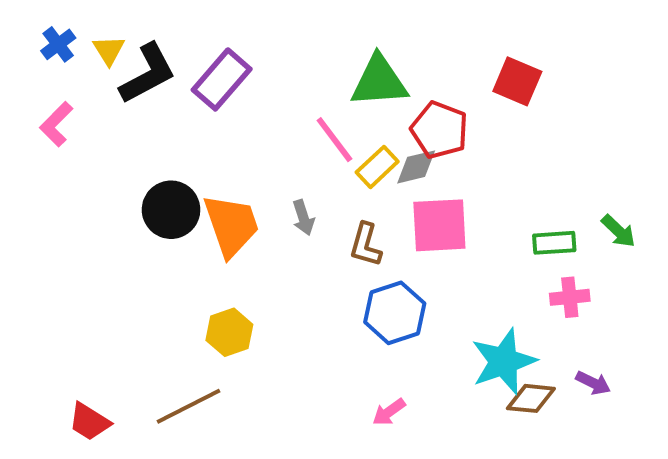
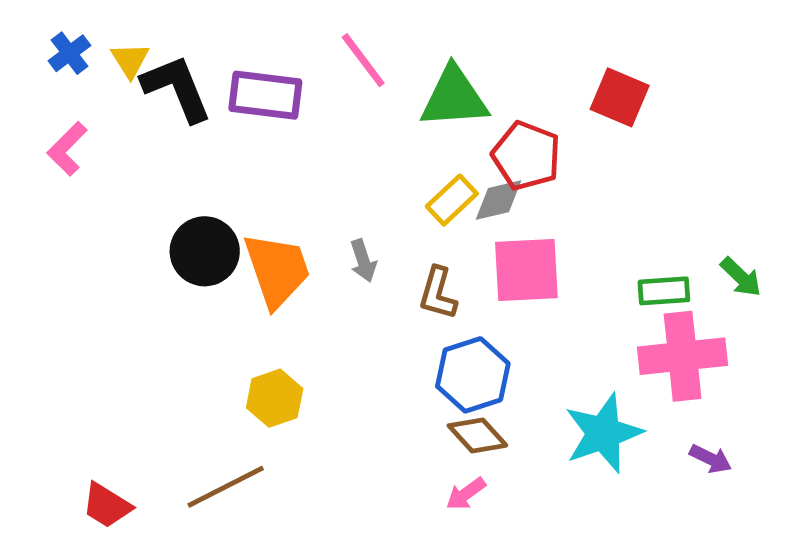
black L-shape: (148, 74) -> (177, 88), turned -84
purple rectangle: (222, 79) -> (265, 95), turned 56
pink line: (334, 140) -> (363, 60), moved
pink cross: (570, 297) -> (683, 356), size x1.8
brown diamond: (531, 398) -> (477, 435), moved, turned 42

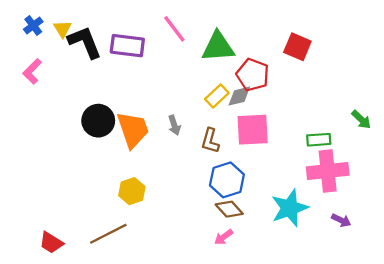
green arrow: (741, 277) -> (361, 120), moved

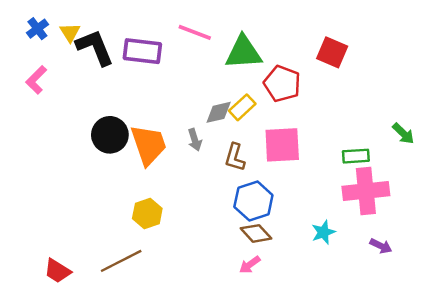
pink line: (174, 29) -> (195, 32), turned -32
gray diamond: (239, 96) -> (219, 112), moved
cyan star: (290, 208) -> (323, 232), size x0.6

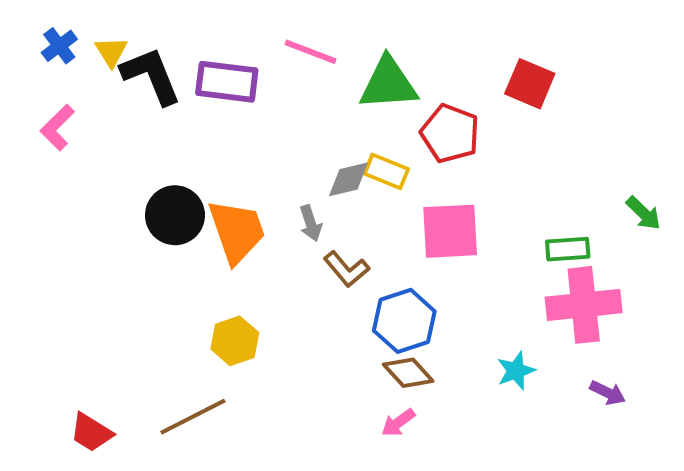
yellow rectangle: (242, 107) -> (386, 171), turned 65
brown L-shape: (235, 157) -> (346, 269), moved, turned -56

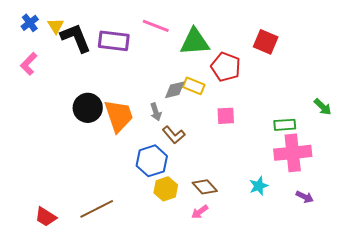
pink square: (450, 231) -> (226, 116), size x0.6
blue hexagon: (404, 321) -> (152, 161), moved
yellow hexagon: (235, 341) -> (166, 189), moved

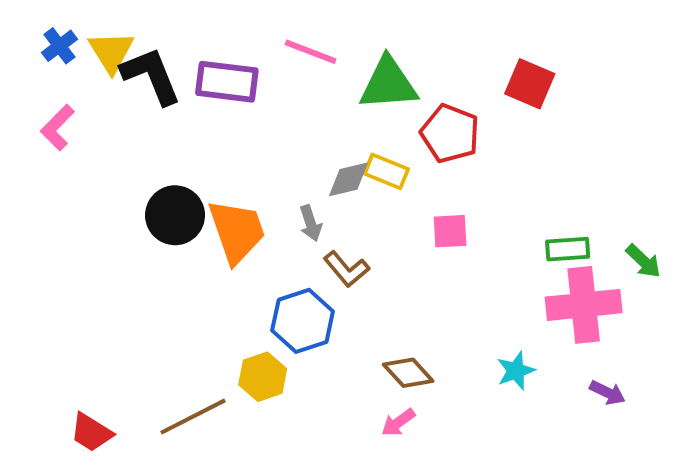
yellow triangle: (56, 26) -> (111, 52), size x1.4
green arrow: (323, 107) -> (643, 261), moved
yellow hexagon: (166, 189) -> (263, 377), moved

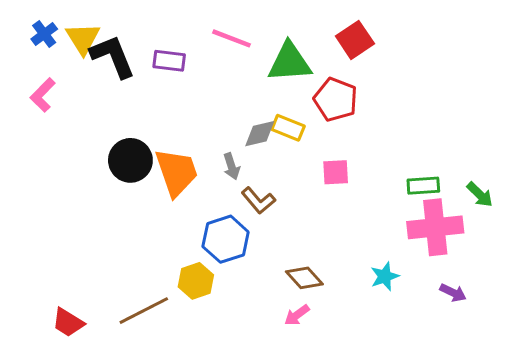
purple rectangle: (227, 82) -> (169, 61), size x0.7
red square: (530, 84) -> (355, 40), moved, turned 33

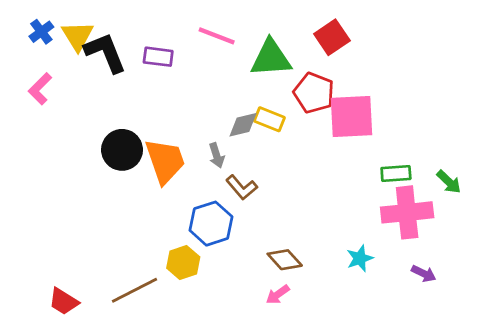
pink square: (336, 172) -> (351, 117), moved, size x1.8

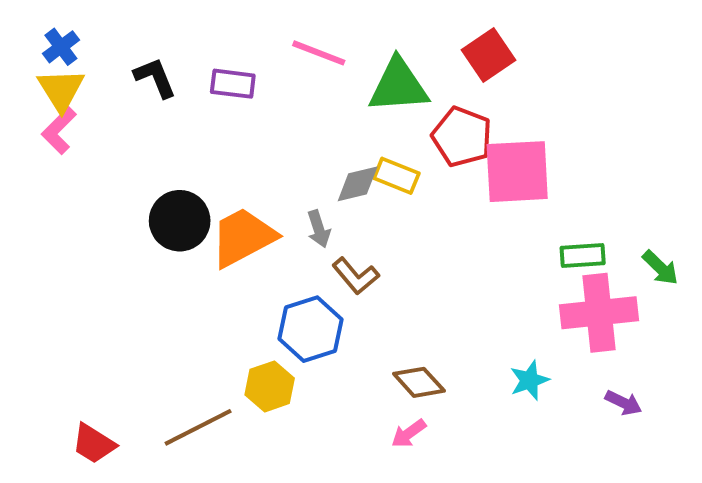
yellow triangle: (78, 36) -> (61, 90), moved
black L-shape: (105, 53) -> (155, 78), size x0.7
orange trapezoid: (165, 161) -> (243, 237), turned -99

